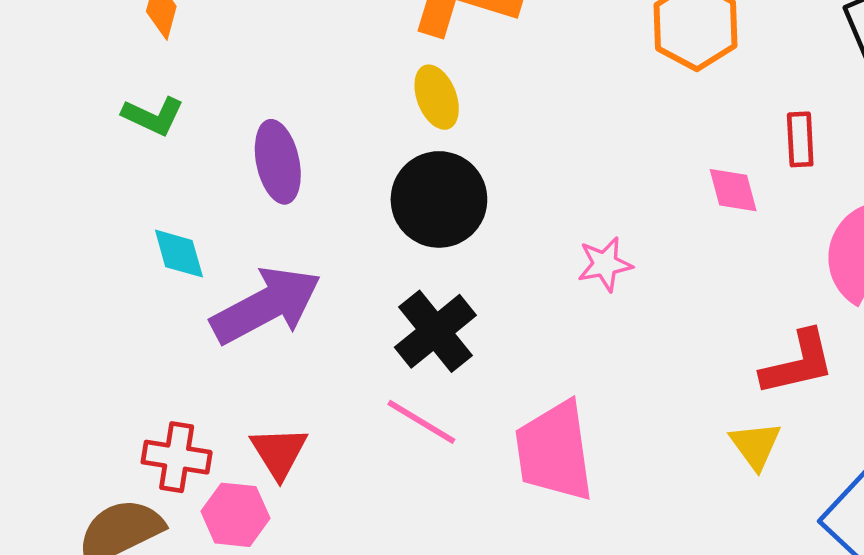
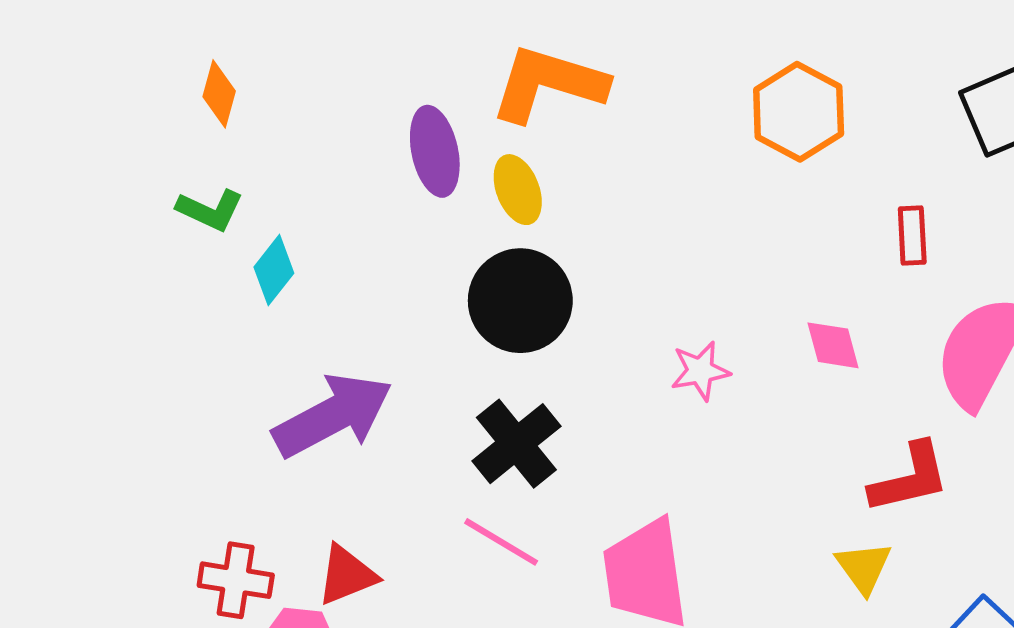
purple ellipse: (278, 162) -> (435, 151), moved
pink diamond: (733, 190) -> (833, 345), moved
cyan diamond: (179, 254) -> (274, 270), moved, turned 54
red triangle: (279, 452) -> (347, 575), turned 40

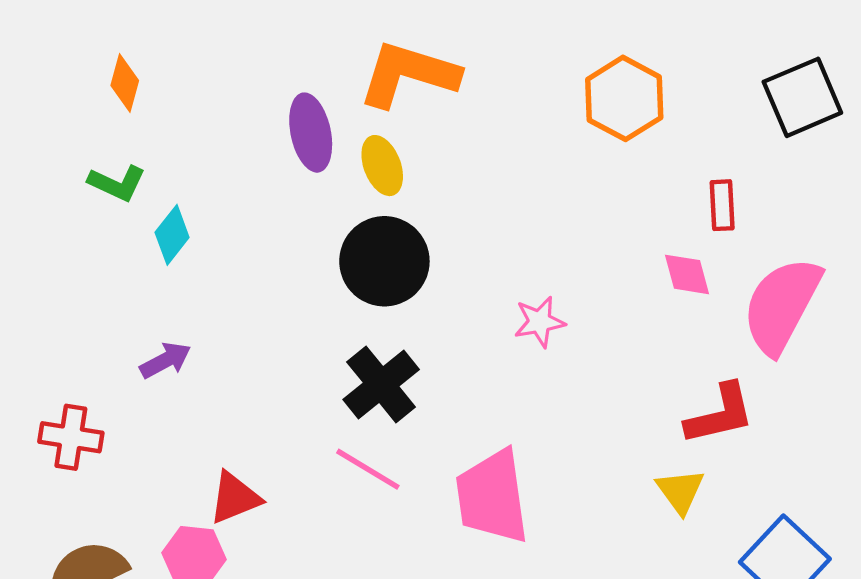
pink diamond: (833, 345) -> (687, 274), moved
purple arrow: (333, 416) -> (165, 360), moved, size x0.5
red cross: (236, 580) -> (71, 437), moved

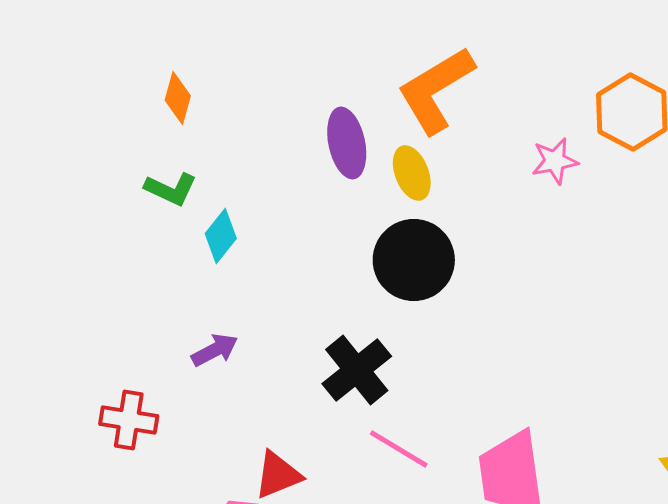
orange L-shape: (409, 74) -> (436, 90), turned -48
pink star: (540, 322) -> (555, 161), moved
black cross: (381, 384) -> (357, 370), moved

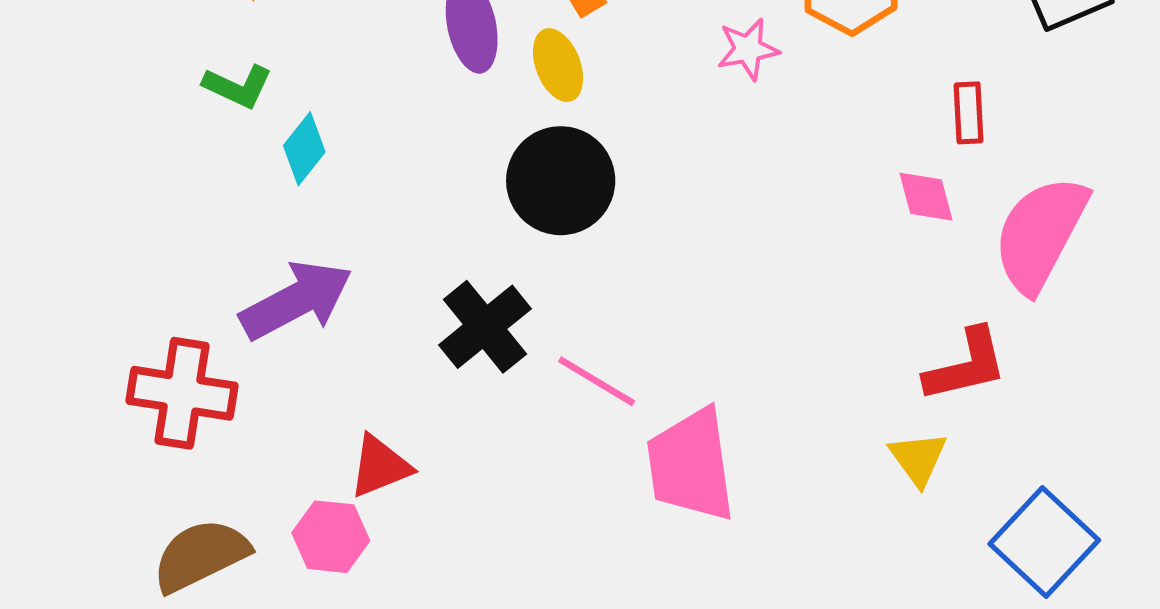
purple arrow: (215, 350) -> (296, 300), size x1.8
red cross: (129, 420) -> (182, 393), size x1.4
pink line: (399, 449) -> (597, 381), moved

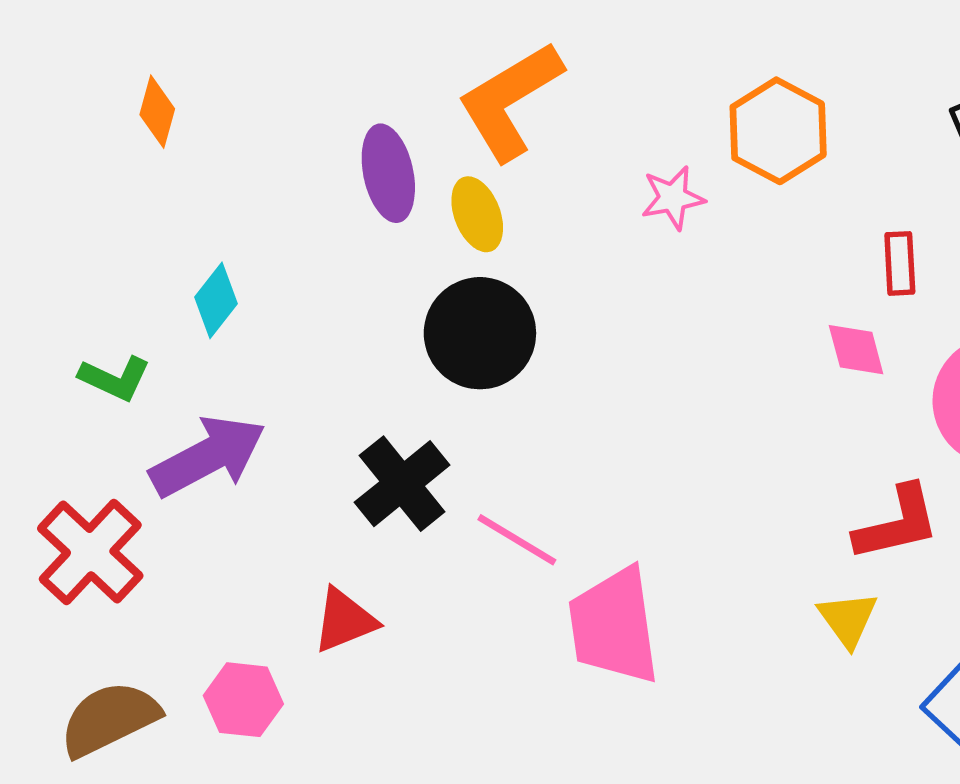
green L-shape: (238, 86) -> (115, 378), moved
red cross: (182, 393) -> (90, 552), turned 34
red triangle: (380, 466) -> (345, 620), moved

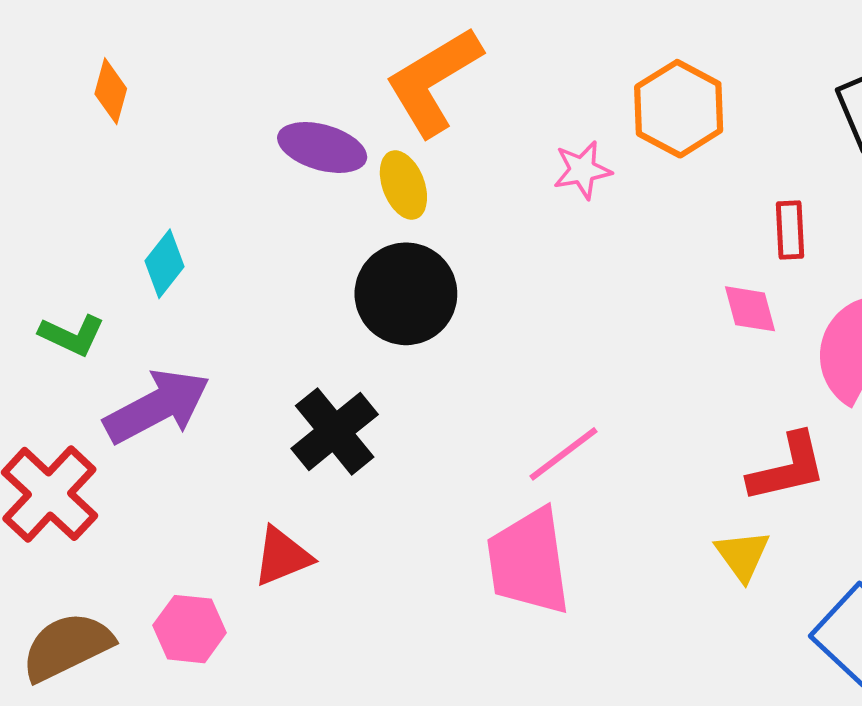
purple ellipse: (388, 173) -> (322, 147), turned -62
pink line: (517, 540) -> (564, 454), moved, turned -68

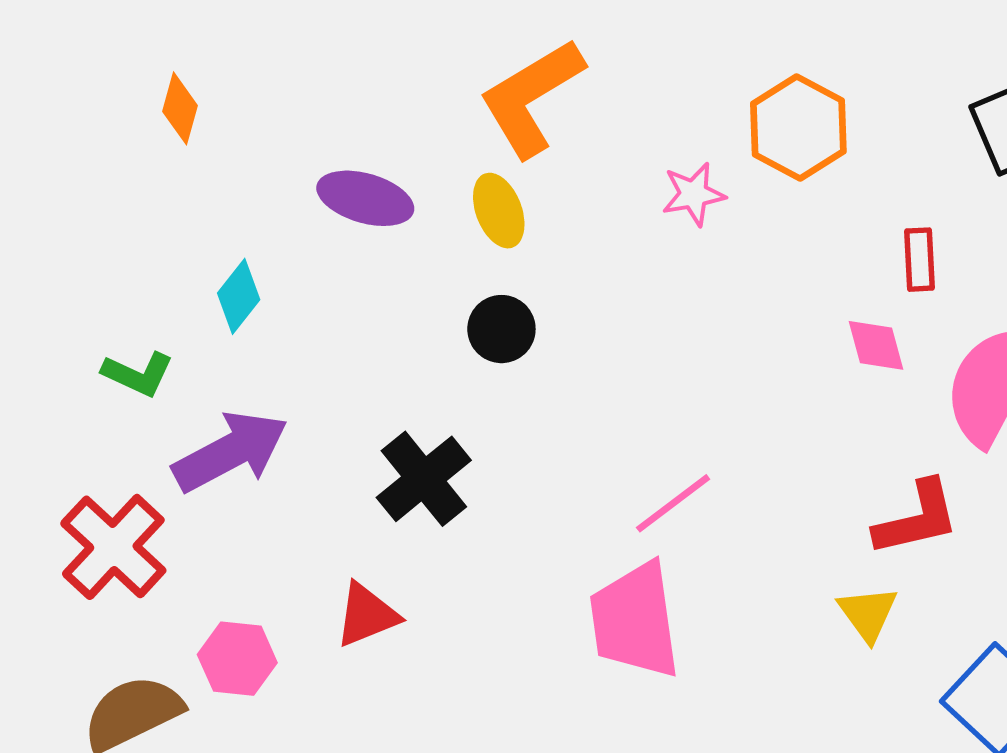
purple ellipse: (322, 147) -> (365, 198), moved
black circle: (406, 294) -> (501, 329), size x0.6
pink hexagon: (190, 629) -> (237, 659), moved

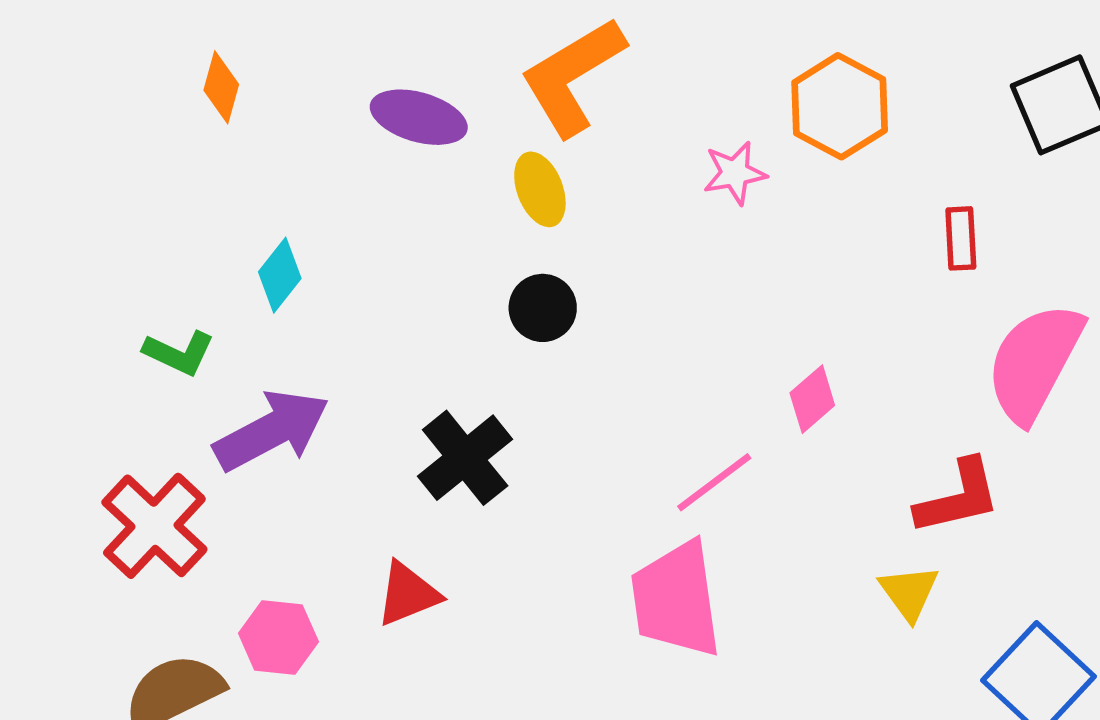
purple ellipse: (365, 198) -> (419, 117), moved
pink diamond: (876, 345) -> (812, 399), moved, turned 64

